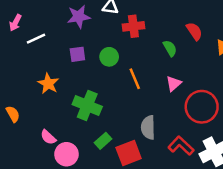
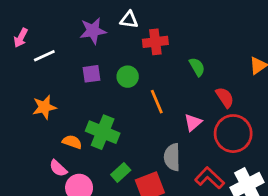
red semicircle: (194, 31) -> (225, 97), moved
orange star: (48, 84) -> (44, 107), moved, turned 30
pink triangle: (174, 84) -> (193, 122), moved
orange semicircle: (13, 114) -> (72, 142), moved, turned -42

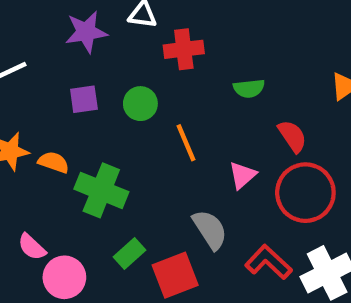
green semicircle: (197, 67) -> (249, 88), turned 114
orange semicircle: (72, 142) -> (54, 162), moved
gray semicircle: (172, 157) -> (210, 230), turned 148

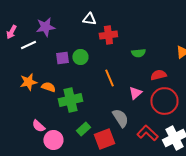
purple star: (86, 32) -> (45, 27), moved
green circle: (140, 104) -> (80, 57), moved
red semicircle: (292, 136) -> (158, 75), turned -70
green cross: (101, 190) -> (70, 100), turned -35

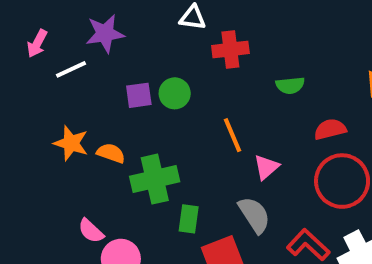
orange star: (28, 82) -> (71, 143), turned 30
pink triangle: (135, 93) -> (266, 167), moved
green rectangle: (83, 129) -> (189, 219), moved, turned -40

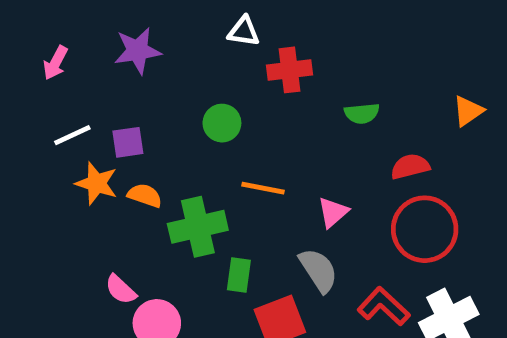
white line: (71, 69) -> (72, 135), moved
purple square: (139, 95) -> (128, 142), moved
orange line: (232, 135) -> (263, 188), moved, turned -56

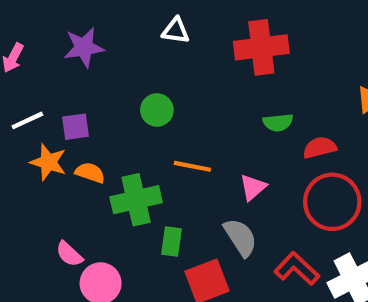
red cross: (290, 70) -> (261, 47), moved, size x1.4
green semicircle: (362, 113) -> (278, 123), moved

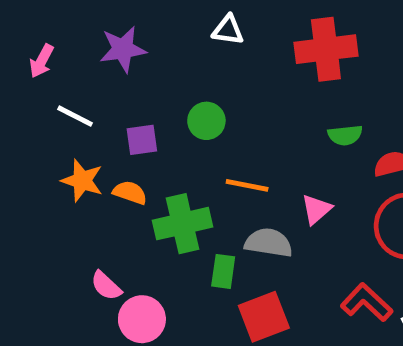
white line: (27, 120) -> (75, 116), moved, turned 52
purple square: (75, 127) -> (142, 140), moved
gray semicircle: (240, 237) -> (269, 243), moved, turned -48

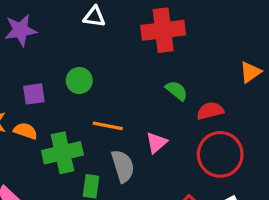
green semicircle: (345, 135) -> (177, 91), turned -135
gray semicircle: (269, 243) -> (123, 166), turned 64

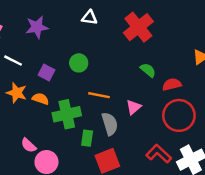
red cross: (163, 30) -> (138, 27), turned -32
purple square: (34, 94) -> (46, 72), turned 35

